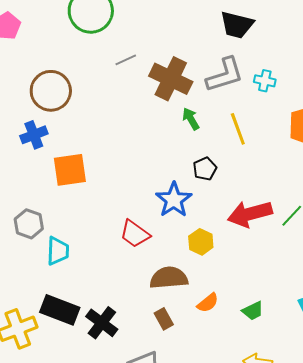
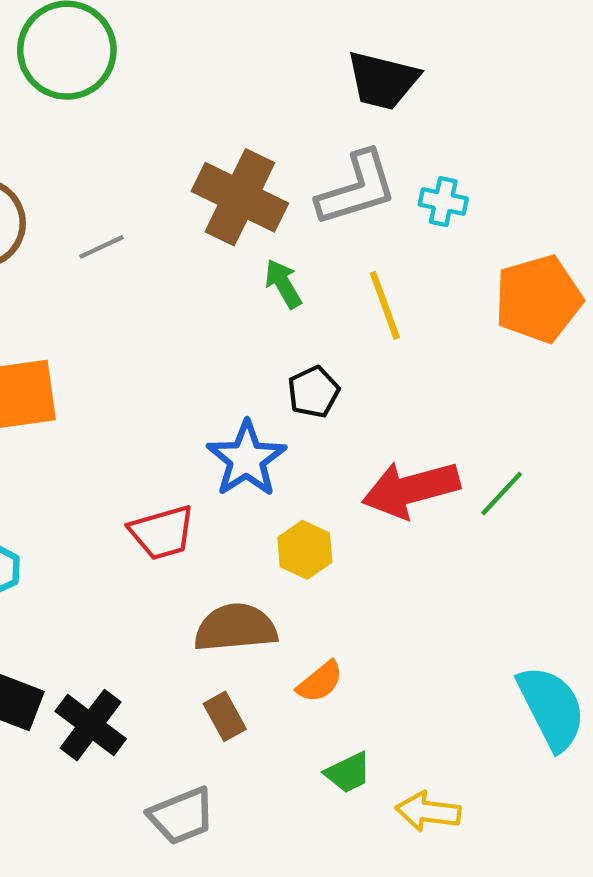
gray line: (126, 60) -> (101, 247), moved
red trapezoid: (135, 234) -> (162, 533), turned -52
green trapezoid: (253, 311) -> (348, 773), moved

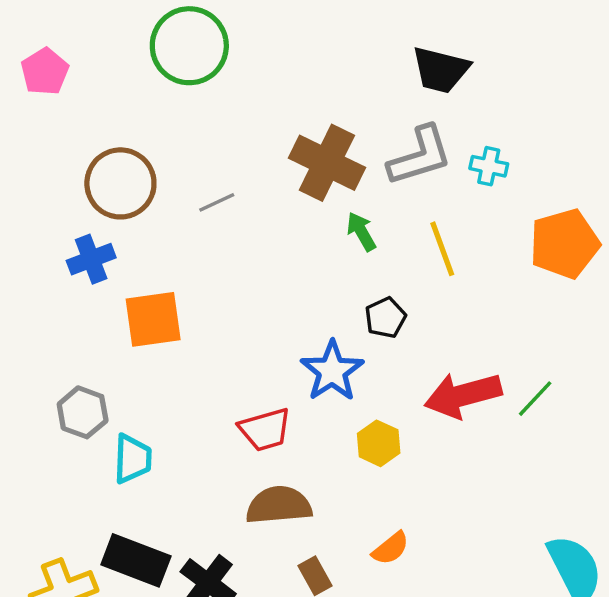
brown semicircle: (236, 628) -> (279, 505), moved

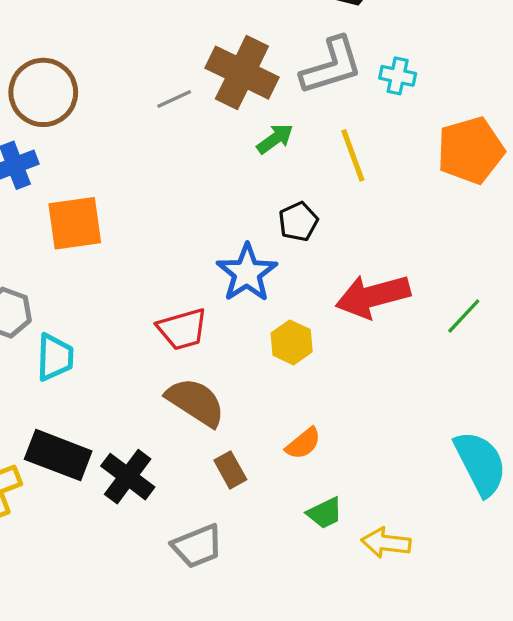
gray line: (217, 202) -> (174, 99), moved
green arrow: (361, 232) -> (275, 139), turned 84
green line: (535, 399) -> (464, 316), moved
brown semicircle: (279, 505) -> (196, 402), turned 38

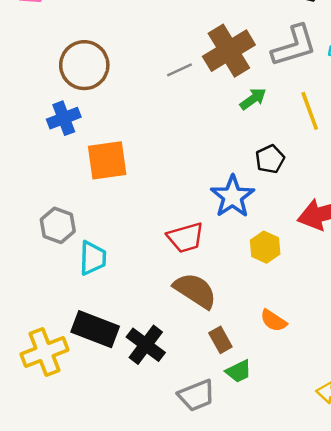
brown cross: (242, 73) -> (229, 51), turned 33
orange semicircle: (303, 443) -> (274, 321), turned 72
green trapezoid: (325, 513) -> (239, 371), moved

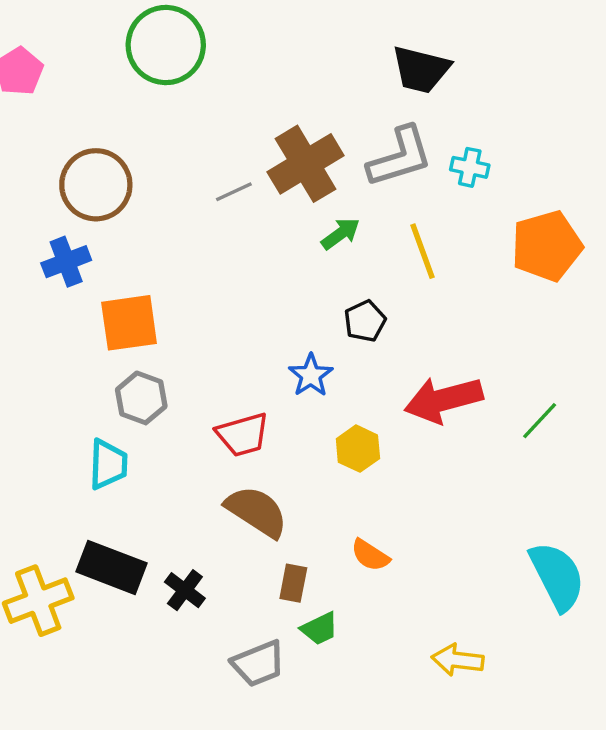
blue star: (233, 197) -> (311, 375), size x0.7
gray hexagon: (58, 225) -> (141, 398), moved
brown rectangle: (220, 340) -> (293, 583), turned 40
black cross: (146, 345) -> (185, 590), size x0.7

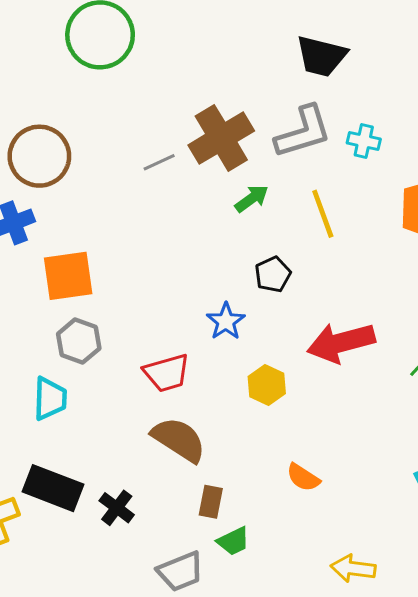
orange semicircle: (370, 555) -> (303, 477), moved

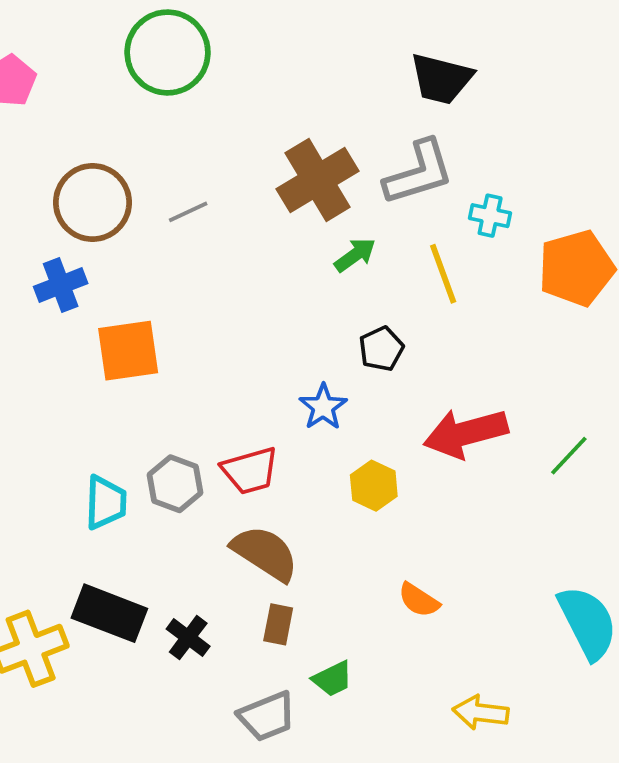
cyan cross: (364, 141) -> (490, 216), moved
gray line: (159, 162) -> (188, 212), moved
gray hexagon: (79, 341) -> (175, 484), moved
brown rectangle: (211, 502) -> (278, 624), moved

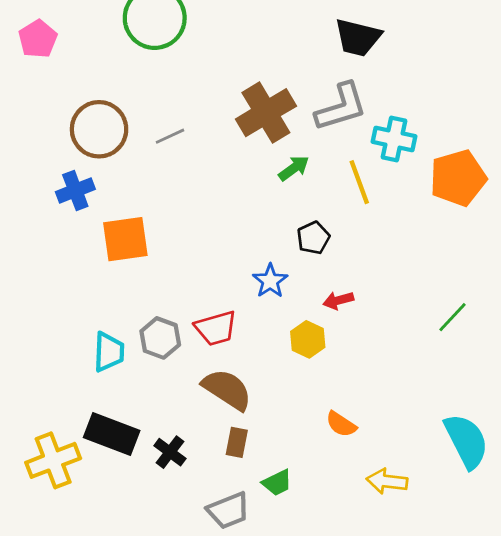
cyan cross: (490, 216) -> (394, 139), size x1.4
red arrow: (466, 433) -> (338, 300), moved, size x0.5
yellow arrow: (481, 713) -> (387, 481), moved

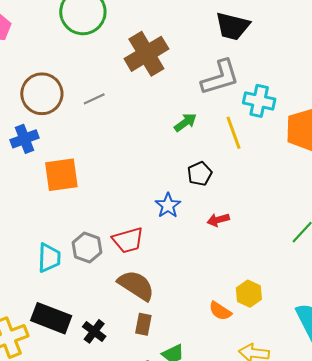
brown cross: (266, 113) -> (146, 54), moved
yellow hexagon: (308, 339) -> (249, 294), moved

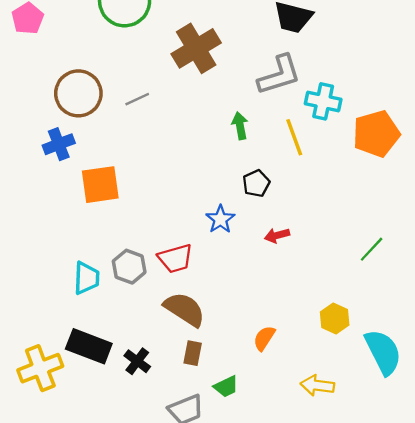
green arrow: (185, 122) -> (240, 126), turned -65
yellow hexagon: (249, 294) -> (335, 318), moved
orange semicircle: (220, 311) -> (264, 338), moved, turned 90

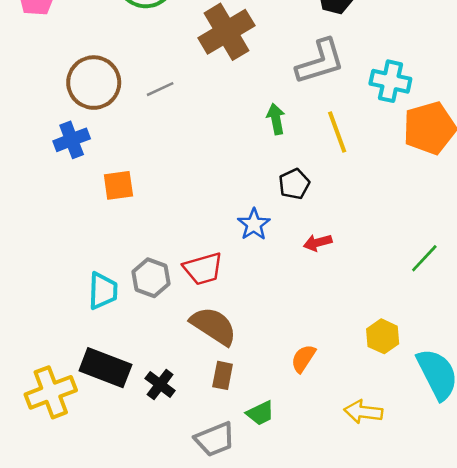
cyan cross: (323, 101) -> (390, 81), moved
orange square: (100, 185) -> (118, 185), size x0.7

